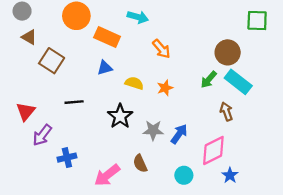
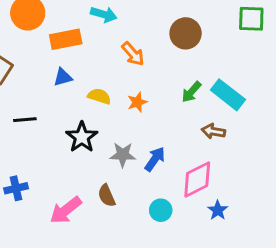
orange rectangle: (107, 37) -> (66, 39), turned -35
brown circle: (228, 52) -> (186, 33), moved
brown arrow: (226, 111) -> (213, 131), turned -60

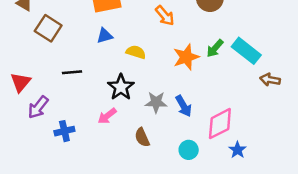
orange star: (137, 102) -> (186, 57), moved, size x1.5
brown arrow: (213, 131) -> (270, 80), moved
blue arrow: (155, 159) -> (184, 106), turned 115
pink arrow: (66, 210) -> (107, 116), moved, size x0.7

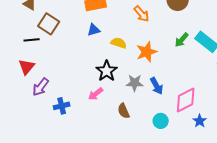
orange star: (186, 57) -> (147, 52), moved
black line: (72, 72) -> (32, 40), moved

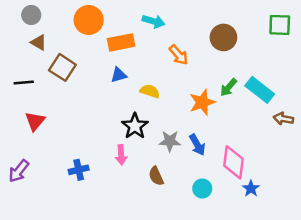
black line: (32, 40) -> (24, 82), moved
orange star: (147, 52) -> (202, 102), moved
purple arrow: (41, 87) -> (19, 171), moved
pink arrow: (96, 94) -> (121, 155), turned -56
pink diamond: (186, 100) -> (233, 162), turned -56

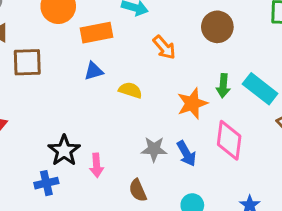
brown square: (62, 67) -> (27, 62), turned -35
green arrow: (228, 87) -> (223, 86), turned -36
black star: (135, 126) -> (64, 151), moved
pink diamond: (233, 162) -> (229, 140), moved

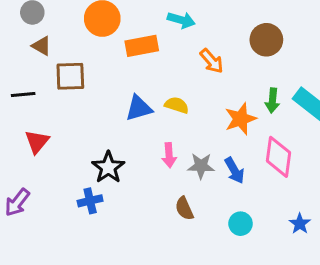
blue triangle: (94, 71) -> (139, 108), moved, size x1.4
pink arrow: (97, 165) -> (169, 155), moved

